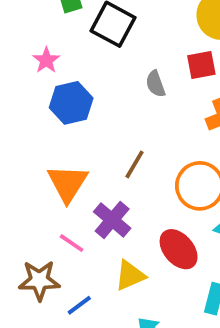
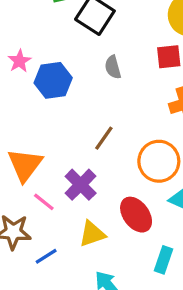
pink star: (46, 60) -> (19, 61), moved
gray semicircle: (155, 84) -> (113, 67), moved
orange triangle: (68, 183) -> (25, 165), moved

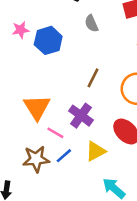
pink star: (19, 61) -> (21, 30), turned 30
blue line: (46, 256) -> (64, 156), moved

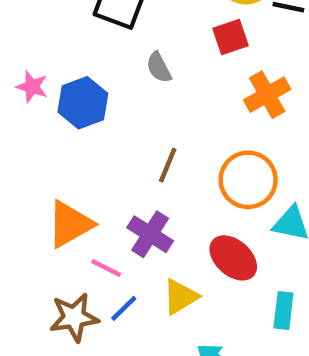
pink star: (21, 30) -> (32, 87), turned 30
orange triangle: (37, 107) -> (70, 224), turned 36

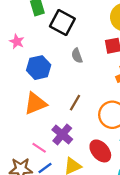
pink star: (32, 87) -> (17, 41), moved
orange triangle: (70, 224) -> (35, 103), moved

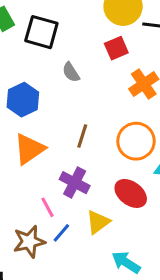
pink line: (39, 148) -> (47, 207), turned 40

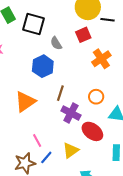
gray semicircle: (71, 72) -> (56, 43), moved
blue hexagon: (23, 100) -> (43, 66), moved
orange circle: (136, 141) -> (96, 97), size x0.6
purple cross: (75, 183) -> (71, 113), moved

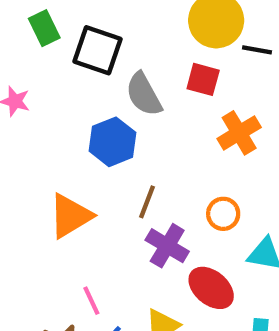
red square: (83, 35) -> (203, 79), turned 35
gray semicircle: (56, 43) -> (144, 94), size x1.5

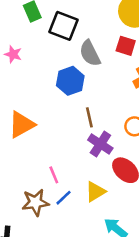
brown line: (147, 202) -> (89, 117), turned -36
orange triangle: (70, 216) -> (22, 125), moved

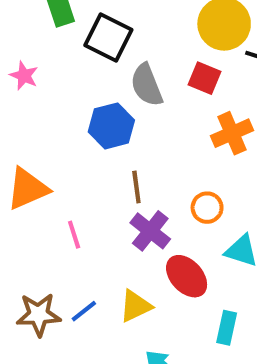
pink line: (54, 175) -> (74, 235), moved

